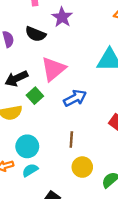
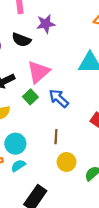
purple star: (62, 17) -> (46, 24), turned 30
green square: (35, 96) -> (30, 97), moved
blue arrow: (75, 98) -> (59, 98), turned -110

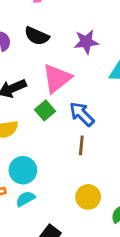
purple star: (46, 24) -> (86, 42), moved
brown line: (56, 137) -> (81, 145), moved

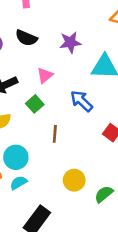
pink triangle: (57, 78) -> (45, 75), size x0.6
blue arrow: (82, 114) -> (82, 101), moved
brown line: (81, 145) -> (55, 134), moved

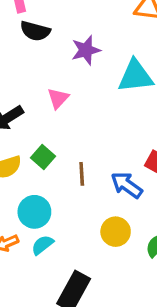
black semicircle: (26, 38) -> (35, 31), moved
blue arrow: (82, 101) -> (127, 185), moved
green square: (35, 104) -> (43, 157), moved

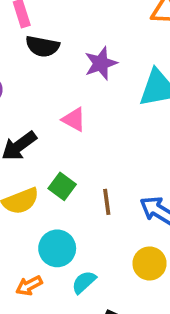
pink triangle: (58, 98) -> (74, 119), turned -40
cyan semicircle: (42, 245) -> (84, 282), moved

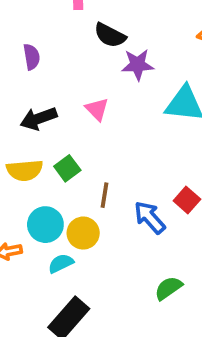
black semicircle: (42, 46) -> (110, 35), moved
yellow circle: (150, 263) -> (83, 233), moved

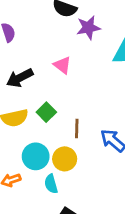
cyan semicircle: (61, 263) -> (51, 184), turned -72

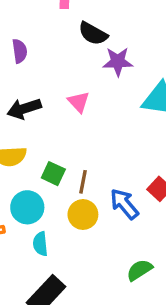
green square: (46, 112) -> (53, 174), moved, turned -30
yellow circle: (65, 159) -> (83, 215), moved

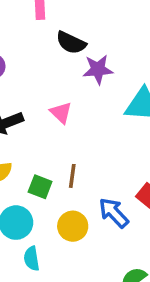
brown line: (83, 182) -> (72, 176), moved

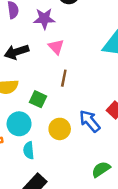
purple star: (98, 69) -> (44, 19), moved
brown line: (72, 176) -> (64, 78), moved

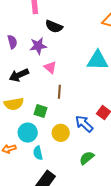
green semicircle: (101, 169) -> (87, 158), moved

